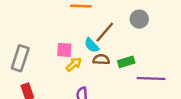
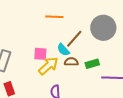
gray circle: (139, 19) -> (103, 28), size x1.6
yellow arrow: (74, 64) -> (48, 66), size x1.5

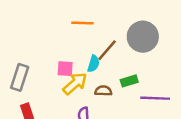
cyan semicircle: (63, 50) -> (93, 64), turned -120
brown semicircle: (71, 62) -> (103, 91), moved

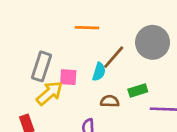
gray rectangle: (20, 77) -> (41, 66), moved
yellow arrow: (75, 83) -> (50, 93), moved

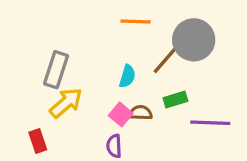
orange line: (87, 28) -> (136, 22), moved
brown line: (114, 57) -> (165, 60), moved
pink square: (68, 77) -> (121, 114), moved, turned 36

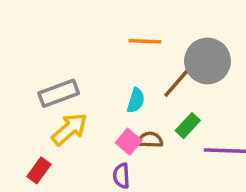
gray rectangle: (56, 70) -> (59, 93), turned 52
green rectangle: (175, 100) -> (188, 126), turned -30
red rectangle: (38, 141) -> (39, 170), turned 55

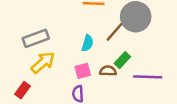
brown semicircle: (150, 140) -> (108, 71), moved
pink square: (129, 142) -> (83, 71), turned 35

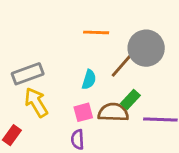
yellow arrow: (43, 62) -> (36, 102), turned -80
brown semicircle: (108, 71) -> (113, 112), size x1.5

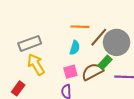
orange line: (96, 32) -> (80, 27), moved
gray circle: (146, 48) -> (117, 42), moved
brown semicircle: (113, 112) -> (92, 72), turned -30

